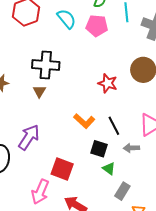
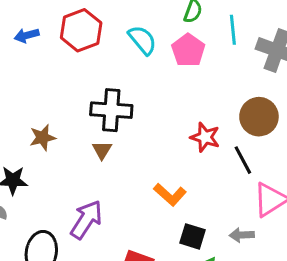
pink pentagon: (97, 26) -> (188, 50), turned 30
black line: (114, 126) -> (243, 160), moved

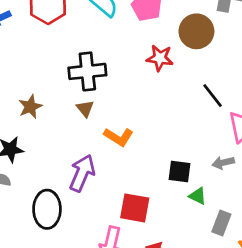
brown circle: (259, 117) -> (196, 31), moved
red star: (205, 137) -> (160, 58), moved
orange L-shape: (170, 195) -> (119, 137), moved

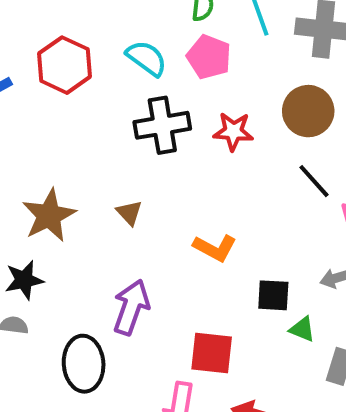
brown circle: (196, 31) -> (308, 111), moved
black cross: (87, 71) -> (162, 125), moved
brown star: (30, 107) -> (49, 215), size x1.5
orange L-shape: (119, 137) -> (215, 248), moved

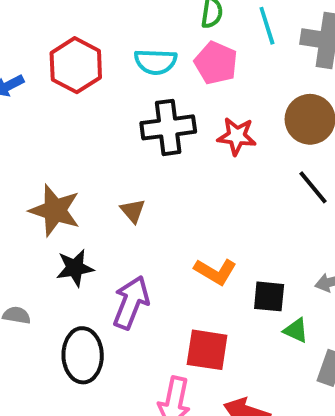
cyan semicircle: (147, 58) -> (156, 62), turned 144
brown star: (49, 215) -> (55, 210), turned -30
orange L-shape: (215, 248) -> (215, 272), moved
black star: (24, 280) -> (75, 268), moved

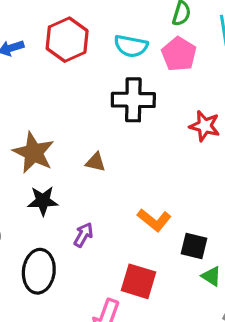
red star: (237, 136) -> (205, 126), moved
brown triangle: (133, 211) -> (96, 162), turned -45
purple arrow: (131, 302) -> (83, 235), size x0.6

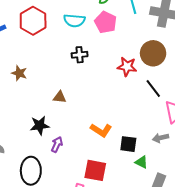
black cross: (133, 100) -> (80, 55), size x0.6
brown star: (34, 153) -> (19, 73), moved, size x0.6
black star: (43, 201) -> (40, 125), moved

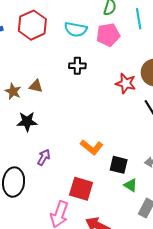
pink pentagon: (106, 22) -> (108, 35), turned 30
brown star: (19, 73) -> (13, 91), moved
brown triangle: (60, 97) -> (36, 86), moved
black star: (40, 125) -> (27, 122), moved

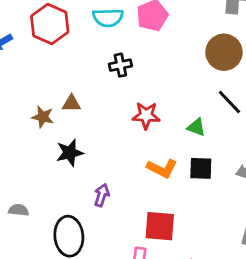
red star: (126, 83) -> (146, 115), moved
black square: (119, 165) -> (201, 168), moved
green triangle: (130, 185) -> (196, 127), moved

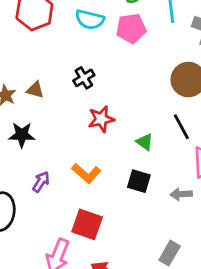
black cross: (120, 65) -> (84, 78), moved, turned -35
red star: (146, 115) -> (101, 119), turned -30
orange L-shape: (162, 168) -> (86, 173), moved

